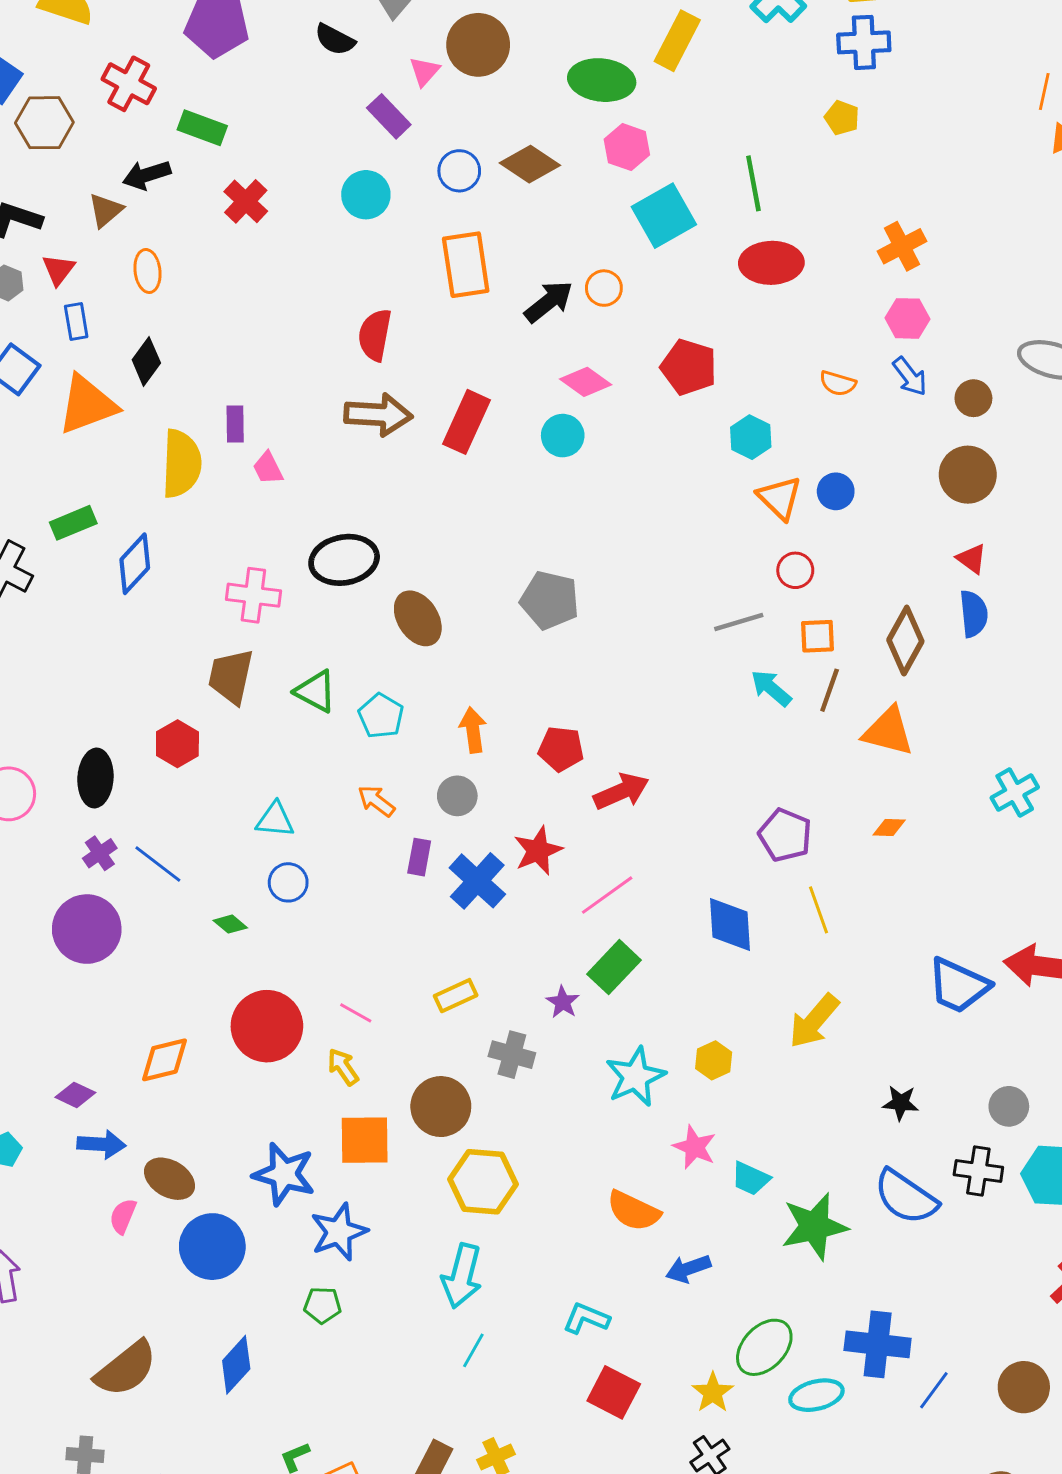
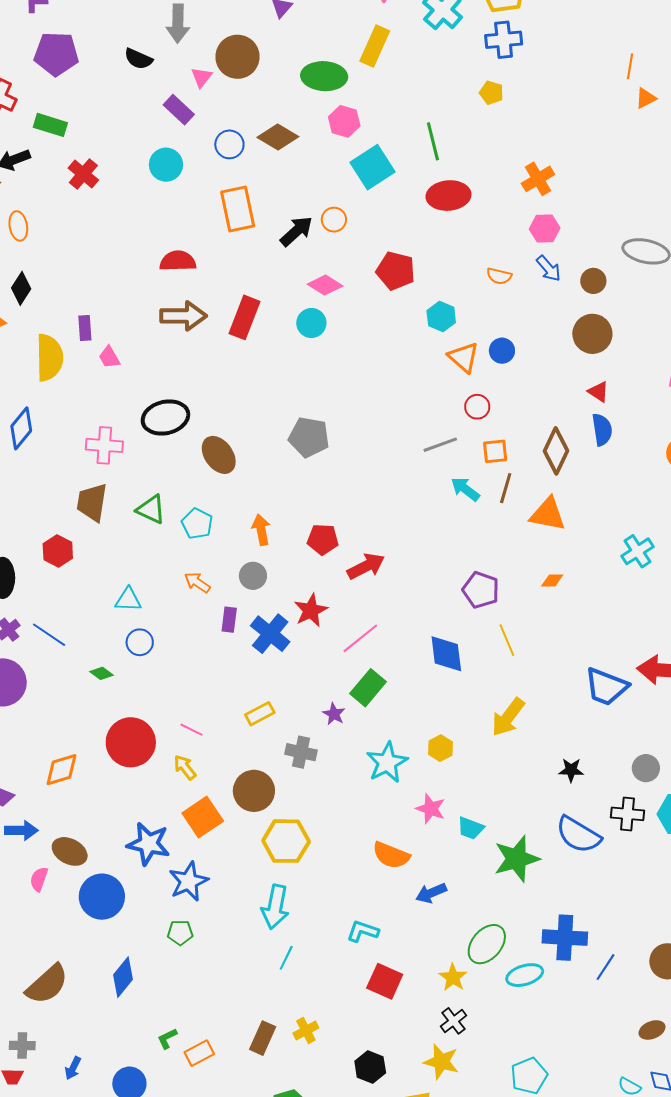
red semicircle: (375, 335) -> (178, 261), turned 81
orange square: (365, 1140) -> (203, 817), turned -30

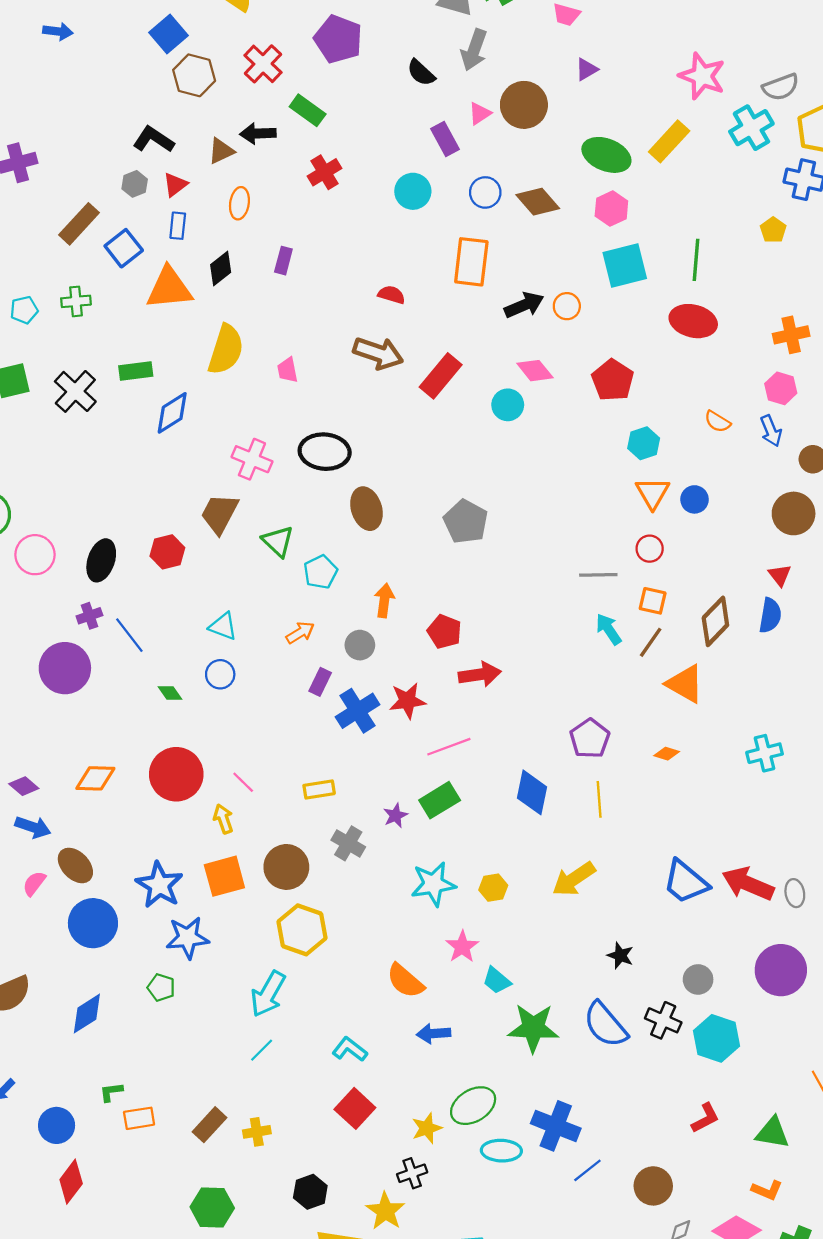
red semicircle: (178, 261) -> (392, 295), size x0.7
purple rectangle: (85, 328) -> (283, 261), moved
orange arrow: (197, 582) -> (300, 633), turned 96

